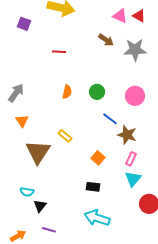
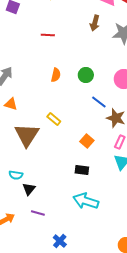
brown arrow: (106, 40) -> (95, 23), turned 70
orange triangle: (22, 121) -> (11, 104), turned -40

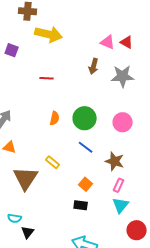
green circle: (86, 75) -> (85, 118), size x1.5
blue line: (99, 102) -> (86, 147), moved
black rectangle: (82, 170) -> (81, 205), moved

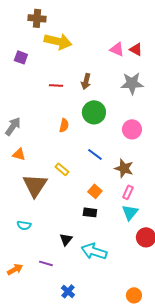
brown arrow: (94, 66) -> (86, 81), moved
green circle: (85, 118) -> (94, 112), moved
black triangle: (28, 232) -> (66, 239), moved

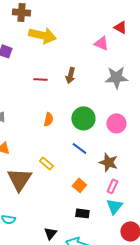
red triangle: (136, 49) -> (120, 27), moved
green circle: (94, 112) -> (83, 118), moved
black rectangle: (90, 212) -> (82, 213), moved

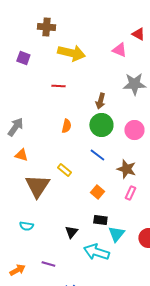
brown cross: (21, 12) -> (46, 27), moved
yellow arrow: (42, 35) -> (71, 53), moved
brown arrow: (70, 75) -> (100, 101), moved
cyan triangle: (114, 206) -> (116, 234), moved
black triangle: (50, 233) -> (71, 232), moved

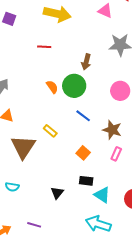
green circle: (101, 125) -> (74, 86), moved
orange semicircle: (66, 126) -> (52, 87), turned -48
cyan triangle: (116, 234) -> (102, 195), turned -36
cyan arrow: (96, 252) -> (98, 224), moved

